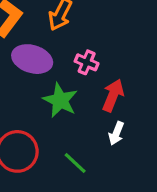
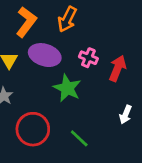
red arrow: (113, 95) -> (118, 68), moved
white arrow: (116, 133) -> (125, 115), moved

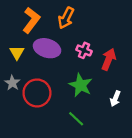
green star: (67, 88) -> (81, 85), moved
red circle: (33, 129) -> (37, 93), moved

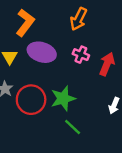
orange arrow: (66, 18) -> (78, 19), moved
green star: (81, 85) -> (63, 98), moved, turned 30

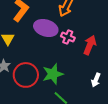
purple ellipse: (42, 52) -> (46, 28), moved

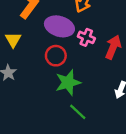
red circle: (26, 75) -> (56, 56), moved, size x0.7

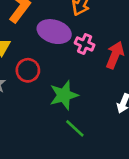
red circle: (56, 56) -> (28, 70), moved

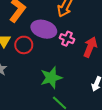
red circle: (28, 70) -> (24, 45), moved

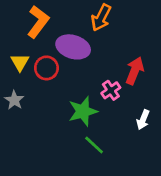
pink cross: (67, 39) -> (111, 90), moved, turned 32

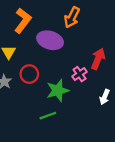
red circle: (46, 68) -> (29, 74), moved
green line: (94, 145) -> (48, 116), moved, turned -63

